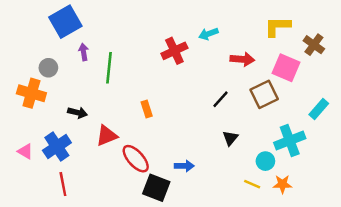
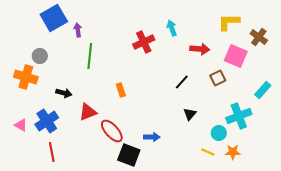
cyan arrow: (208, 34) -> (172, 28), turned 91
purple arrow: (84, 52) -> (78, 30), moved
brown square: (264, 94) -> (218, 78), size x0.7

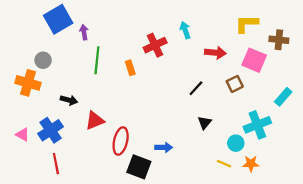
brown cross: (259, 37) -> (279, 40), turned -30
orange rectangle: (121, 90) -> (130, 68), moved
red ellipse: (112, 131) -> (121, 141), turned 55

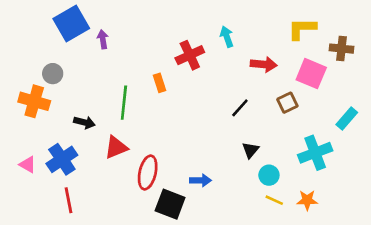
green line: (97, 60) -> (124, 103), moved
cyan circle: (236, 143) -> (269, 175), moved

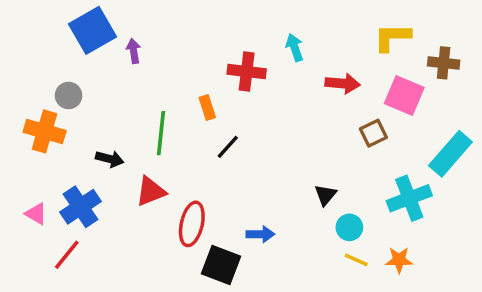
red cross: (190, 55) -> (247, 71), turned 32
black line: (240, 108) -> (228, 147), moved
cyan rectangle: (347, 118) -> (450, 154), size x1.5
red line: (69, 200) -> (67, 255), moved, turned 50

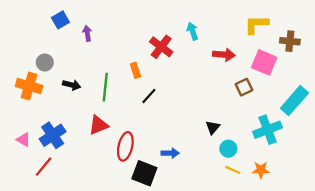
blue square: (92, 30) -> (60, 20), size x0.6
red cross: (247, 71) -> (161, 47), turned 30
black arrow: (110, 159) -> (72, 85), moved

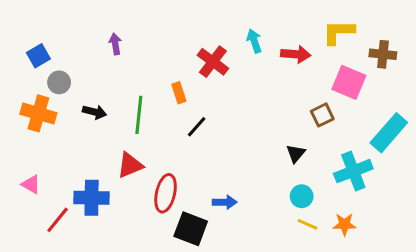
blue square: (60, 20) -> (38, 56), moved
red arrow: (224, 55) -> (296, 54), moved
black triangle: (213, 127) -> (296, 153), moved
blue cross: (53, 135) -> (92, 198), moved, turned 35

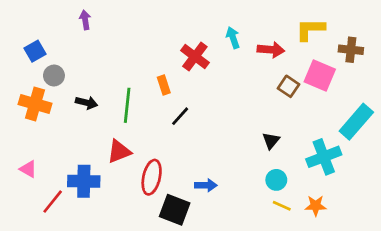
purple arrow: (115, 44) -> (85, 20), moved
brown square: (322, 115) -> (289, 86), moved, turned -30

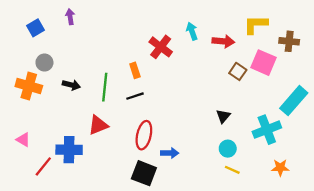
blue square: (35, 51) -> (36, 28), moved
black line: (180, 116) -> (135, 96), moved, turned 30
red ellipse: (152, 177) -> (144, 135), moved
orange star: (316, 206) -> (280, 168), moved

